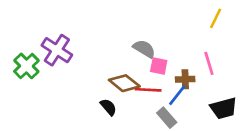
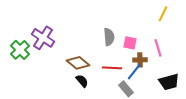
gray semicircle: (144, 49) -> (109, 37), turned 54
pink square: (159, 66) -> (130, 43), moved
brown diamond: (124, 83) -> (78, 63), moved

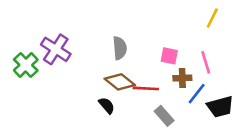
gray semicircle: (109, 37) -> (120, 48), moved
brown diamond: (78, 63) -> (120, 82), moved
blue line: (134, 72) -> (197, 94), moved

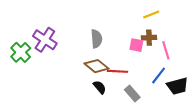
yellow line: (212, 18) -> (151, 14), moved, turned 42
brown cross: (182, 78) -> (149, 38), moved
black semicircle: (107, 105) -> (100, 87), moved

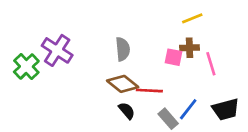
blue line: (159, 76) -> (188, 109), moved

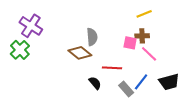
purple cross: (57, 50) -> (31, 26), moved
pink line: (211, 64) -> (149, 54), moved, turned -30
brown diamond: (123, 84) -> (80, 53), moved

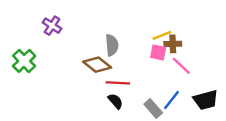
yellow line: (144, 14) -> (162, 35), moved
purple cross: (31, 26) -> (52, 26), moved, size x0.7
red line: (112, 68) -> (118, 83), moved

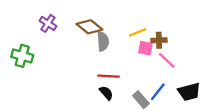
yellow line: (162, 35) -> (138, 32), moved
green cross: (24, 61) -> (22, 56), turned -30
brown diamond: (97, 65) -> (89, 27), moved

